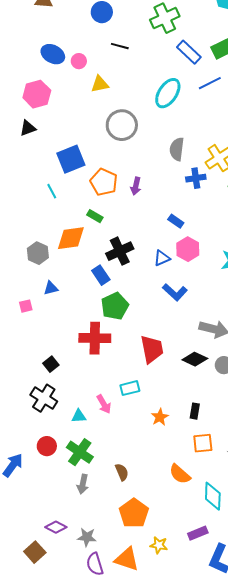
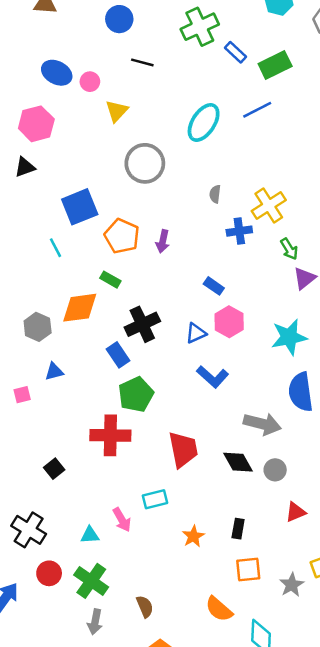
blue rectangle: (189, 52) -> (236, 52), moved, size x0.7
yellow triangle: (100, 84) -> (117, 111), turned -36
gray semicircle: (177, 149) -> (215, 194), size x0.6
black diamond: (195, 359) -> (238, 462), turned 35
black cross: (44, 398) -> (29, 530), moved

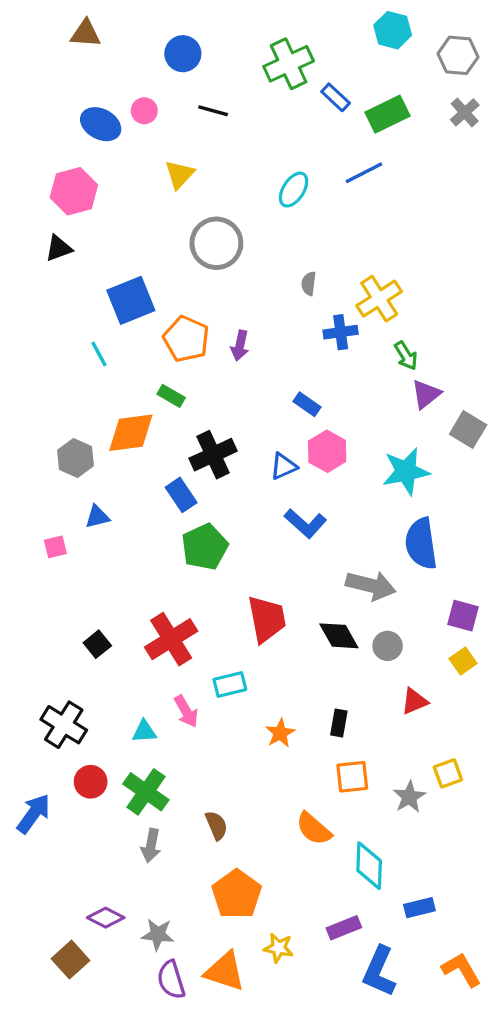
pink circle: (90, 82) -> (144, 111), moved
cyan ellipse: (204, 122) -> (294, 190), size x0.7
red cross: (110, 435) -> (171, 639), moved, turned -33

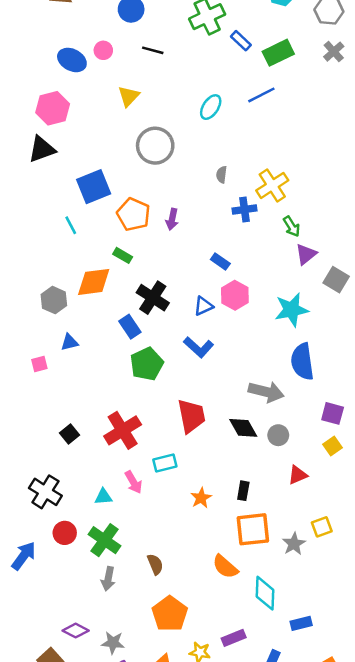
black triangle: (59, 248) -> (42, 149), size x1.4
black cross: (213, 455) -> (153, 298), turned -32
blue L-shape: (305, 523) -> (199, 347), moved
orange square: (352, 777) -> (253, 529), size x1.4
purple rectangle: (344, 928) -> (234, 638), moved

